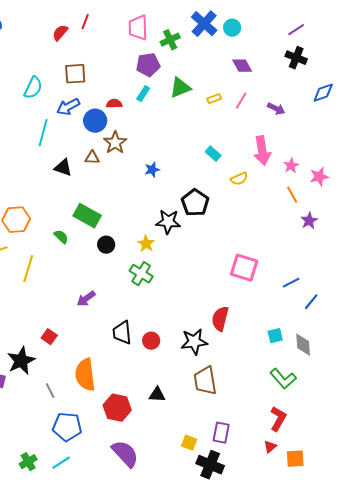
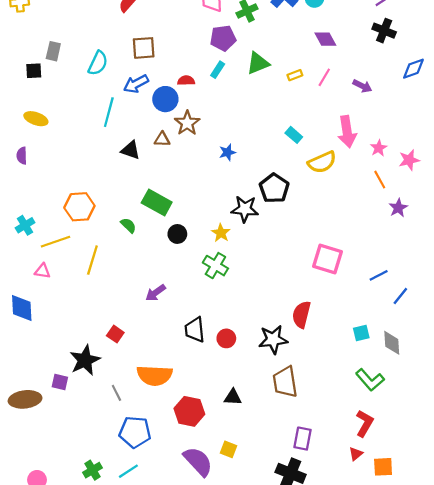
yellow semicircle: (239, 179) -> (322, 162), size x1.5
orange semicircle: (85, 375) -> (155, 375), turned -80
yellow square: (189, 443) -> (229, 449), moved

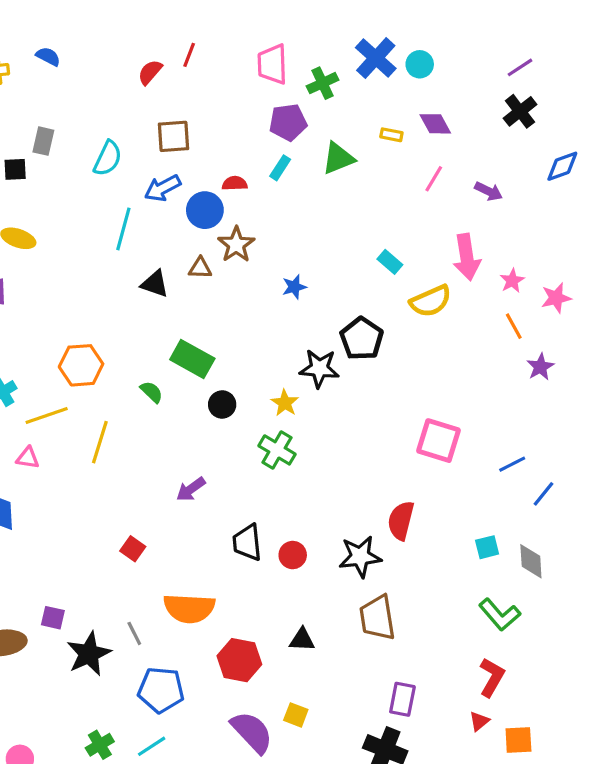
black cross: (384, 31) -> (520, 111), turned 30
yellow rectangle: (295, 75) -> (391, 135), moved, turned 32
black star: (85, 360) -> (89, 654), moved

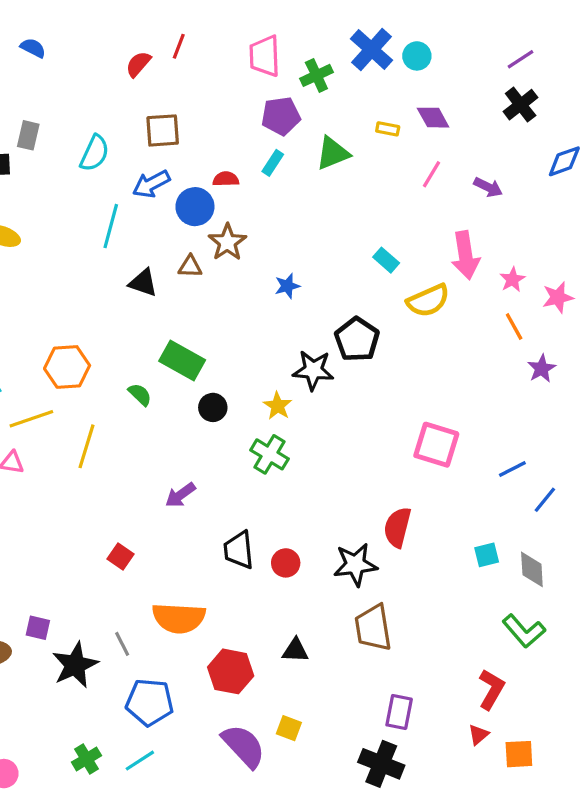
green L-shape: (500, 615) -> (524, 631), moved

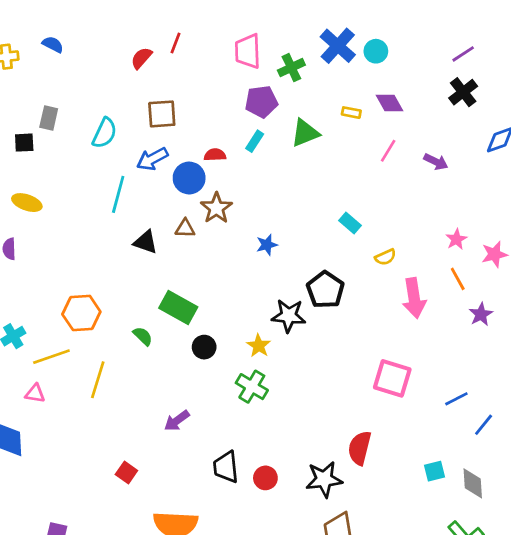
pink arrow: (465, 255) -> (414, 298), moved
yellow semicircle: (428, 301) -> (385, 257), size x0.6

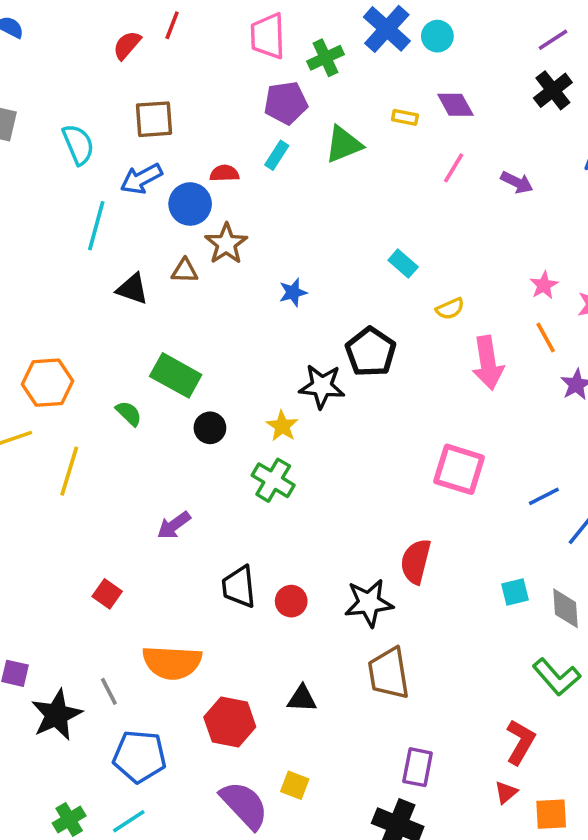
cyan semicircle: (105, 133) -> (78, 144), turned -48

